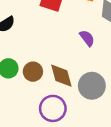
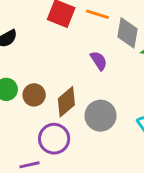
brown diamond: (61, 76) -> (66, 102), turned 60

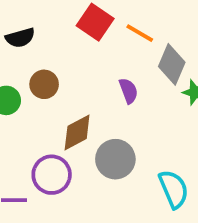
brown circle: (34, 95) -> (44, 84), moved

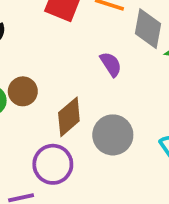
brown circle: (44, 84) -> (23, 91), moved

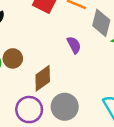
gray circle: (113, 135) -> (65, 107), moved

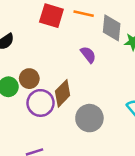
purple circle: (29, 110) -> (41, 103), moved

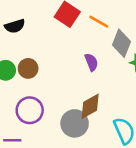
brown diamond: (63, 93) -> (90, 106), moved
purple circle: (41, 103) -> (30, 110), moved

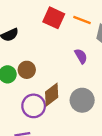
brown diamond: (90, 106) -> (52, 95), moved
gray circle: (75, 123) -> (82, 100), moved

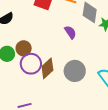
purple circle: (34, 106) -> (31, 64), moved

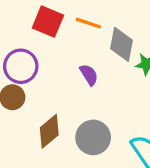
purple circle: (31, 64) -> (21, 66), moved

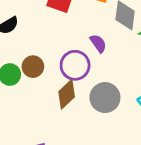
purple circle: (21, 66) -> (75, 65), moved

